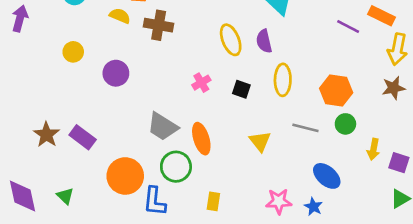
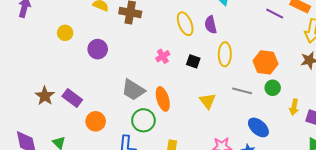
orange circle: (125, 176) -> (96, 121), moved, size x0.7

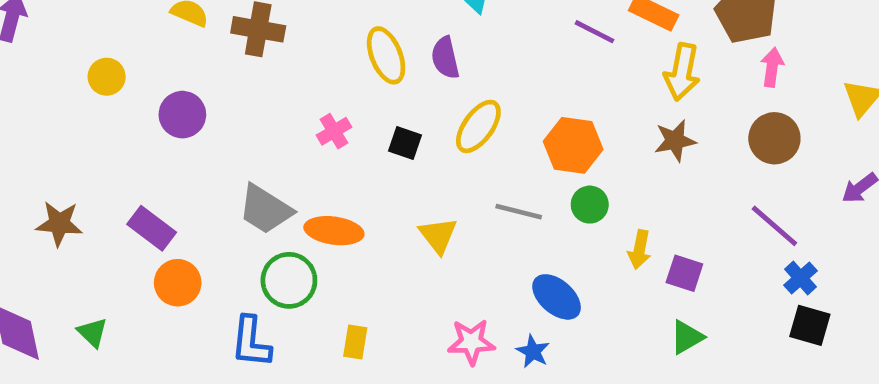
yellow ellipse: (225, 54) -> (478, 126), turned 35
brown star: (45, 96) -> (59, 224), turned -30
purple rectangle: (72, 98) -> (152, 228), moved
orange ellipse: (163, 99) -> (334, 231), turned -65

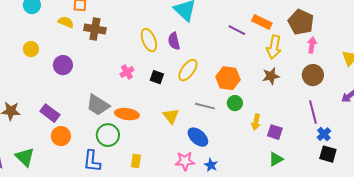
purple line: (774, 226) -> (313, 112), turned 35
blue ellipse: (557, 297) -> (198, 137), moved
green triangle: (92, 332) -> (25, 157), size x1.5

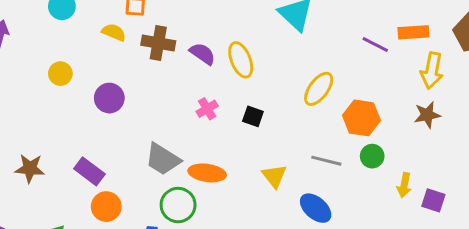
orange rectangle: (262, 22) -> (413, 32), turned -30
purple semicircle: (174, 41) -> (203, 54), moved, turned 138
yellow ellipse: (188, 70) -> (319, 89), moved

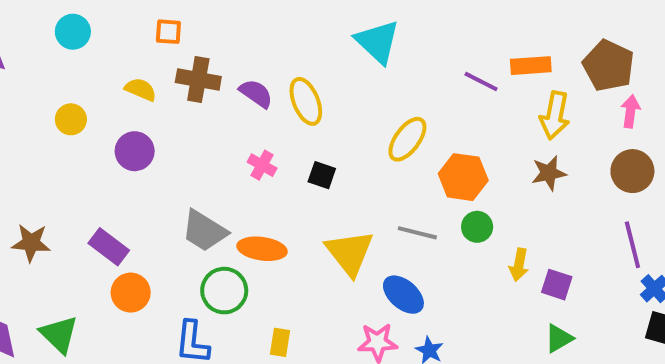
yellow semicircle: (114, 32) -> (141, 89), moved
pink cross: (207, 109) -> (262, 165), turned -30
yellow triangle: (274, 176) -> (350, 253), size x1.5

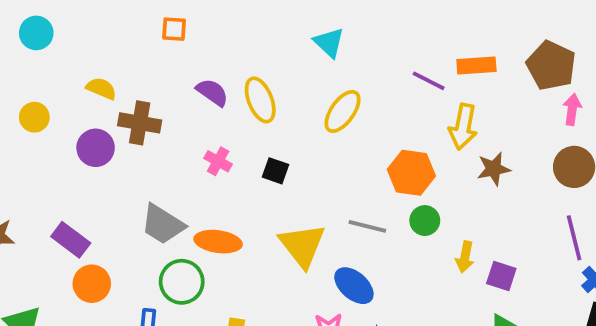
orange square: (168, 32) -> (174, 29), moved
cyan triangle: (378, 42) -> (329, 43), size x0.7
brown cross: (198, 79) -> (140, 123), moved
yellow arrow: (555, 115) -> (463, 127), moved
yellow ellipse: (407, 139) -> (342, 111), moved

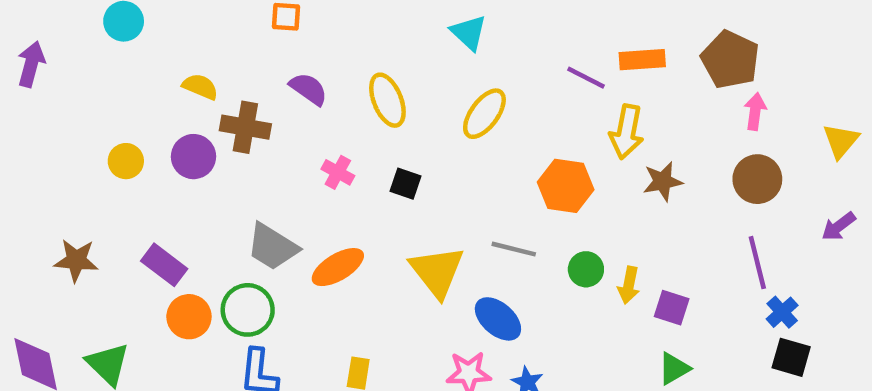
purple semicircle: (212, 92) -> (309, 89), moved
yellow circle: (34, 117) -> (126, 161), moved
green circle: (425, 221) -> (586, 269), moved
orange ellipse: (218, 242) -> (338, 267), turned -39
green circle: (182, 282) -> (248, 310), moved

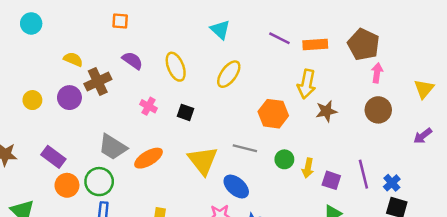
purple line: (586, 78) -> (279, 38), moved
brown cross: (245, 127) -> (98, 82), turned -35
purple line: (757, 263) -> (363, 174), moved

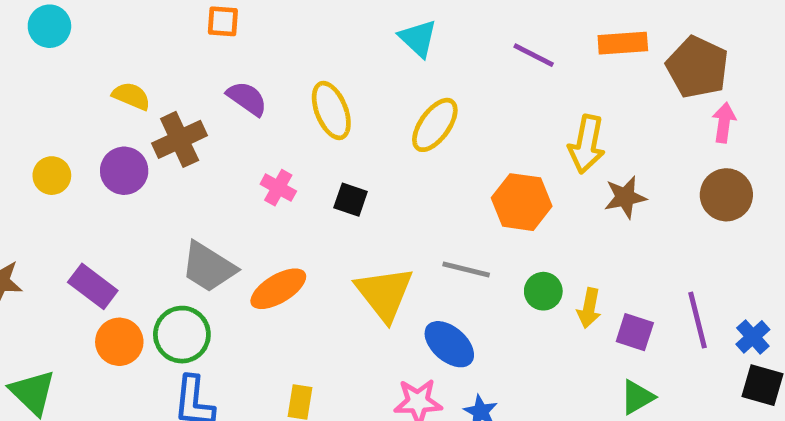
orange rectangle: (315, 44) -> (623, 43), moved

